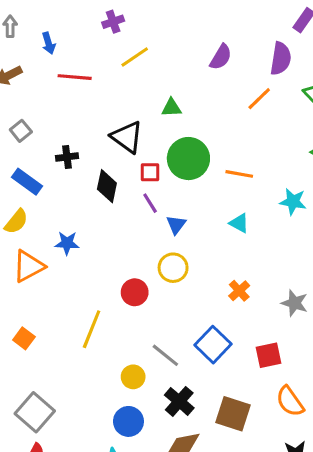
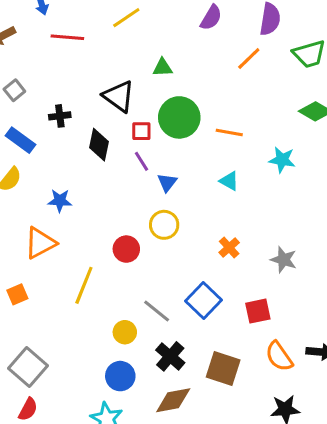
orange triangle: (29, 266) -> (40, 243), moved
orange square: (24, 338) -> (17, 294), turned 30

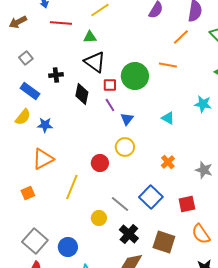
green triangle: (163, 68) -> (90, 37), moved
orange line: (229, 133) -> (168, 65), moved
blue star: (60, 201) -> (45, 125), moved
blue circle: (120, 376) -> (68, 247), moved

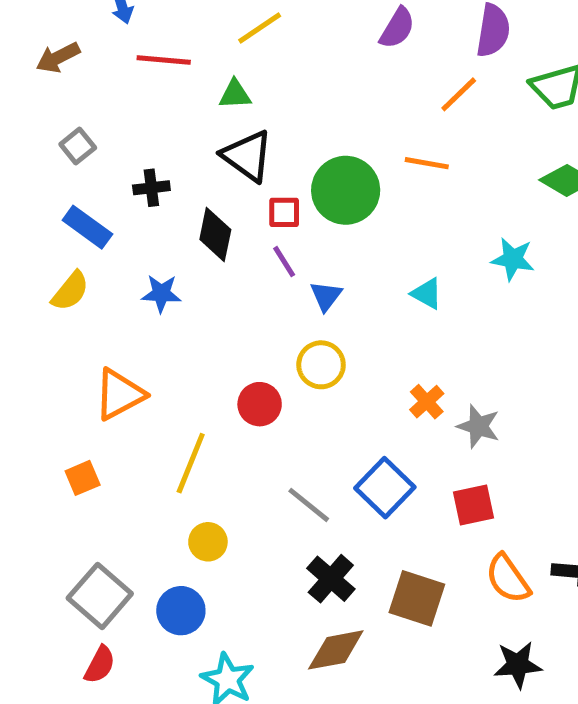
blue star: (45, 125) -> (161, 294), moved
gray star: (204, 170) -> (478, 426), moved
yellow circle: (99, 218) -> (208, 542), moved

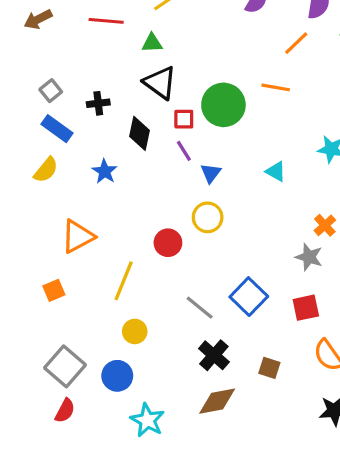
gray square: (78, 146) -> (51, 91), moved
blue star: (161, 294) -> (105, 171), turned 30
orange cross: (427, 402) -> (325, 225), moved
brown square: (417, 598) -> (269, 368), size x0.6

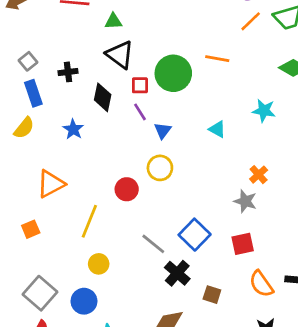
orange line: (296, 43) -> (251, 21), moved
blue rectangle: (57, 129) -> (33, 93), turned 35
black cross: (214, 355) -> (177, 273), moved

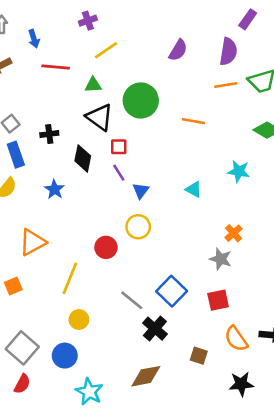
orange line: (251, 21) -> (226, 85), turned 35
green circle: (173, 73) -> (141, 100), moved
brown square: (212, 295) -> (199, 356), moved

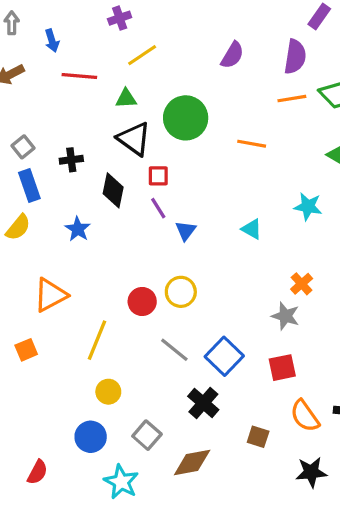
yellow circle: (138, 227) -> (181, 292), moved
gray line: (132, 300) -> (174, 350), moved
gray square: (22, 348) -> (147, 435), moved, size x0.7

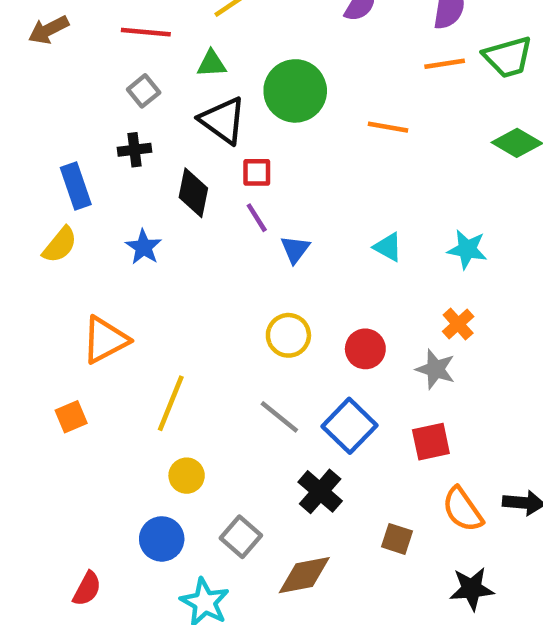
gray square: (23, 147) -> (144, 91), moved
cyan star: (308, 206) -> (467, 249), moved
red circle: (142, 301) -> (365, 349), moved

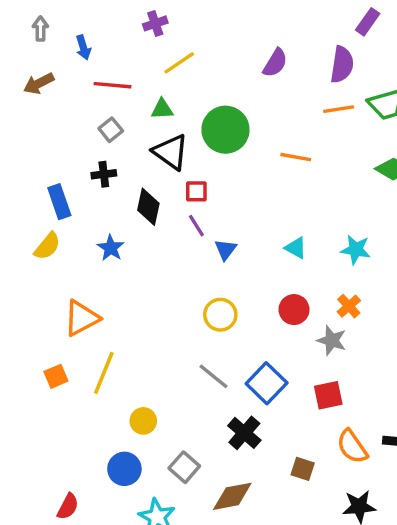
red circle: (365, 349) -> (294, 310), moved
yellow line: (171, 403) -> (104, 373), moved

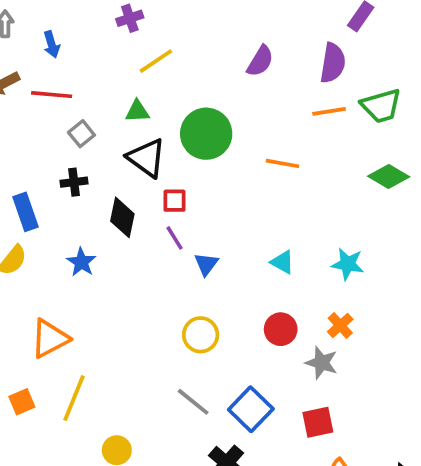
red line: (112, 85) -> (52, 95), moved

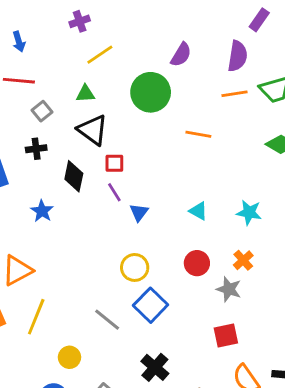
green circle: (206, 134) -> (151, 92), moved
gray line: (193, 402) -> (107, 320), moved
blue square: (251, 409) -> (151, 305), moved

